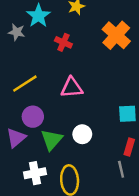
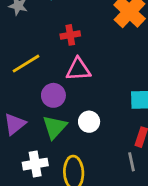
red cross: (63, 42) -> (70, 35), moved, turned -35
purple circle: (33, 117) -> (53, 95), moved

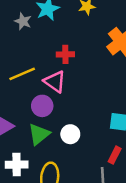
pink triangle: (78, 69) -> (55, 82), moved, turned 30

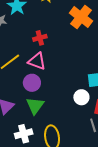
white circle: (70, 134) -> (81, 97), moved

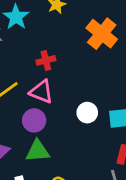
white circle: (81, 97) -> (87, 113), moved
green triangle: (35, 106) -> (38, 151), turned 48

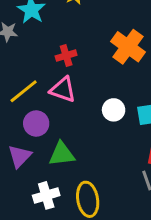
orange cross: (102, 34) -> (128, 47), moved
purple circle: (34, 120) -> (36, 123), moved

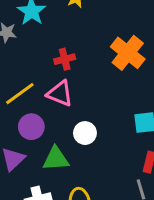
white circle: (114, 110) -> (85, 133), moved

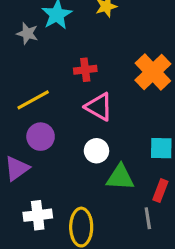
pink triangle: (60, 94) -> (99, 107), moved
green triangle: (56, 159) -> (120, 177), moved

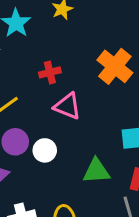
white circle: (96, 151) -> (45, 150), moved

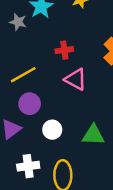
white circle: (45, 150) -> (52, 130), moved

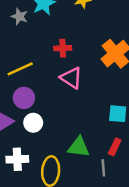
white circle: (52, 130) -> (33, 123), moved
green triangle: (93, 135) -> (79, 147), moved

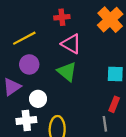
white circle: (33, 123) -> (38, 99), moved
green triangle: (79, 147) -> (67, 72), moved, turned 35

